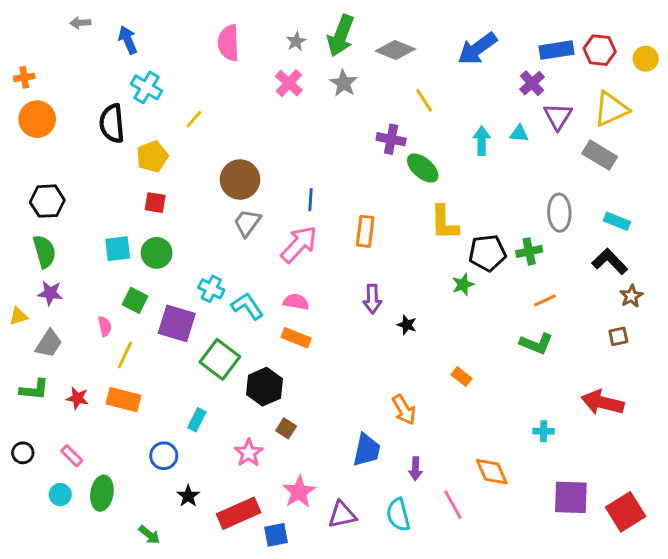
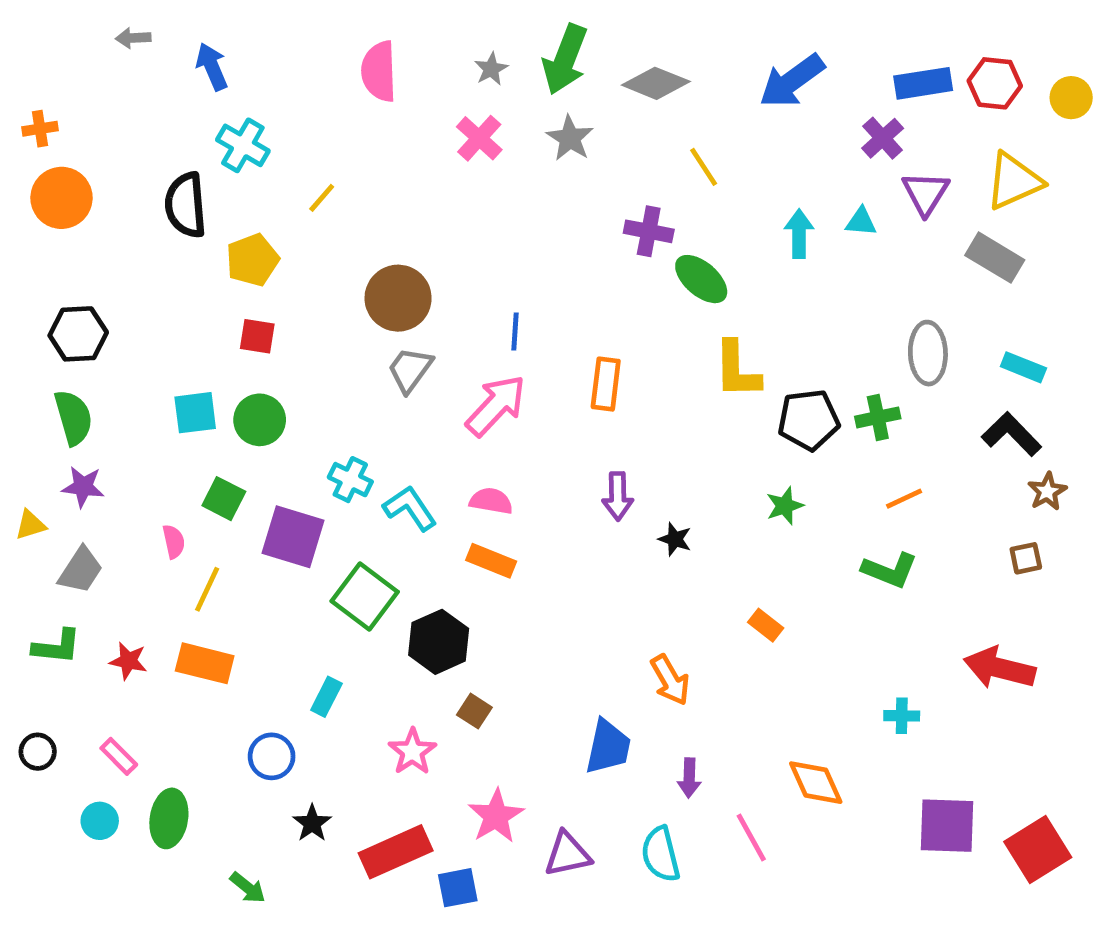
green star: (463, 285) -> (785, 506), moved

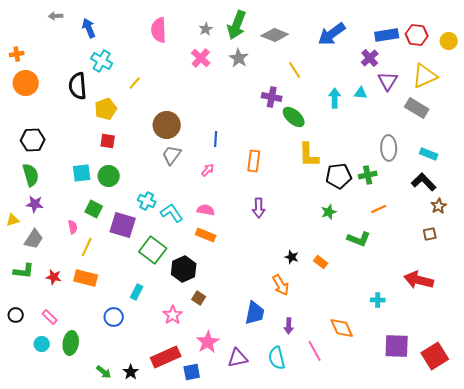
pink arrow: (496, 406) -> (208, 170), size x0.5
black star: (675, 539) -> (292, 257), moved
green L-shape: (890, 570) -> (359, 239), moved
black star: (312, 823) -> (131, 372), moved

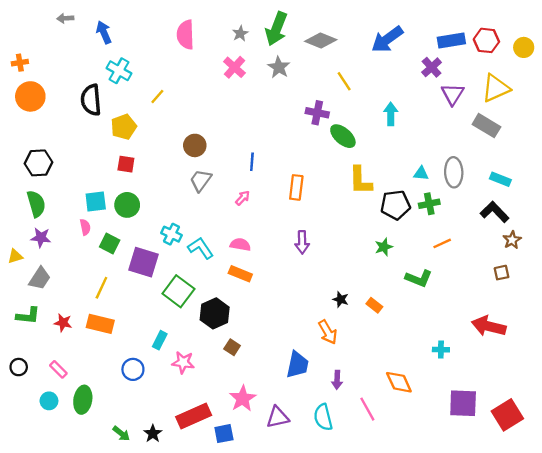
cyan triangle: (361, 93) -> (421, 173), moved
brown circle: (167, 125) -> (195, 145), size x0.7
pink semicircle: (73, 227) -> (85, 227), moved
pink star: (173, 315) -> (183, 362), moved, turned -30

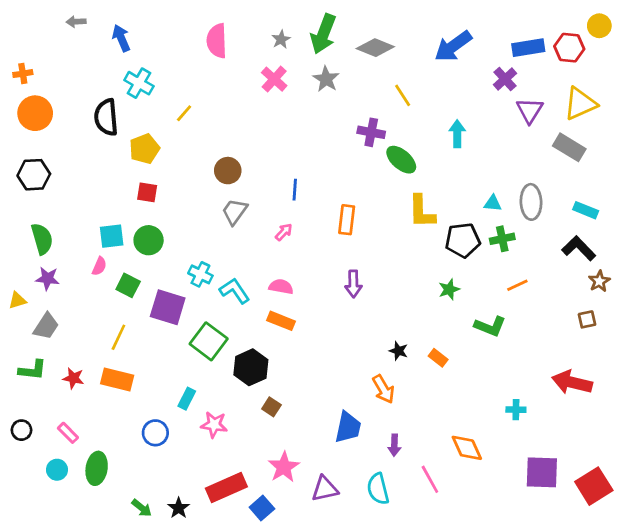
yellow circle: (524, 47) -> (599, 26), moved
black hexagon: (38, 163) -> (34, 175), moved
pink semicircle: (85, 227) -> (99, 266), turned 35
blue square: (224, 434) -> (262, 508), turned -30

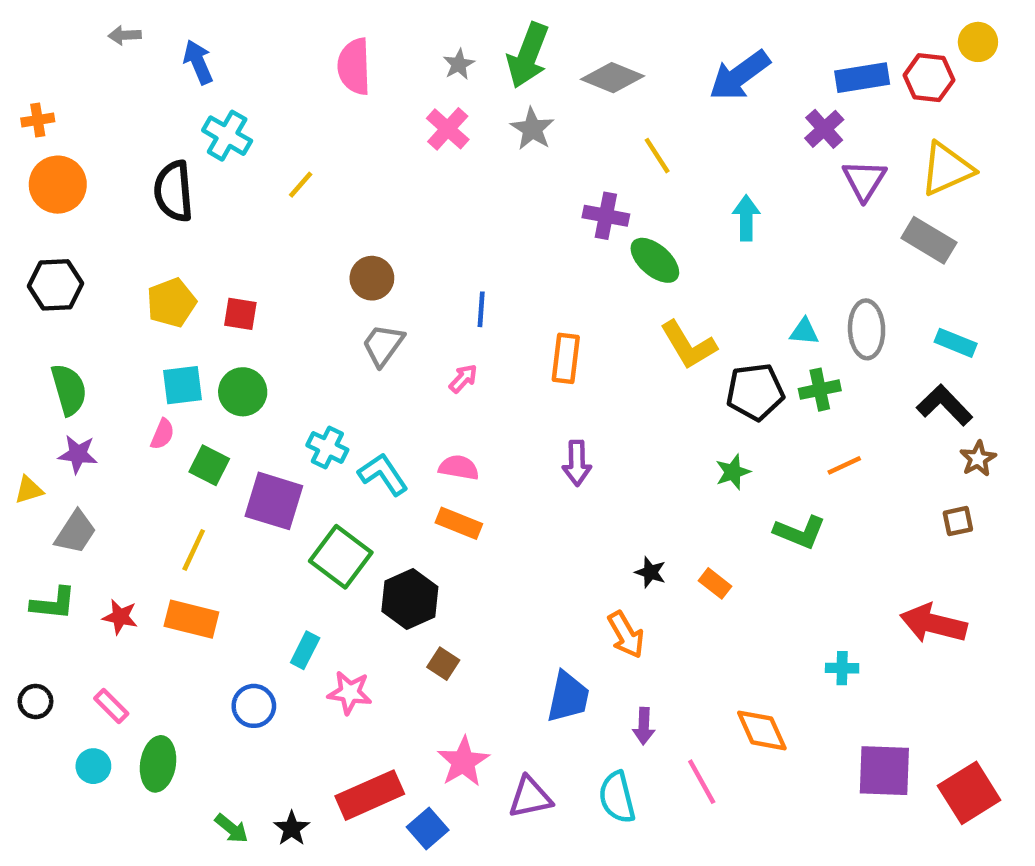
yellow pentagon: (144, 149) -> (171, 303), moved
yellow L-shape: (422, 212) -> (688, 345), turned -30

